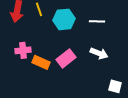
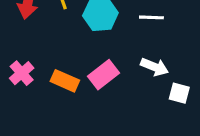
pink cross: (23, 50) -> (22, 73), moved, turned -35
white square: (115, 86) -> (179, 93), moved

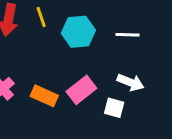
white square: (179, 93) -> (114, 108), moved

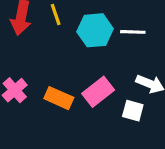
white line: (128, 35) -> (133, 32), moved

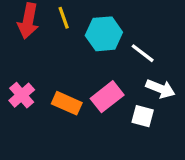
white line: (133, 32) -> (143, 53), moved, turned 35

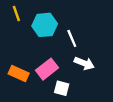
white line: (143, 53) -> (72, 38), turned 30
white square: (143, 116) -> (62, 88), moved

